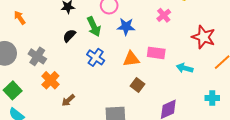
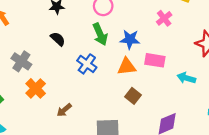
green arrow: (94, 27) -> (100, 34), moved
blue star: (126, 27) -> (130, 39), moved
black semicircle: (69, 36) -> (58, 39), turned 88
brown arrow: (68, 100) -> (64, 110), moved

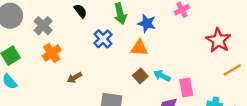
pink rectangle: (155, 60) -> (186, 88), moved, turned 60
cyan arrow: (186, 78) -> (162, 76), moved

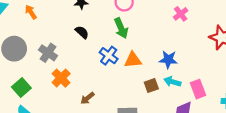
blue star: (147, 23) -> (168, 60), moved
orange triangle: (139, 48) -> (133, 60), moved
brown square: (140, 76) -> (151, 85), turned 32

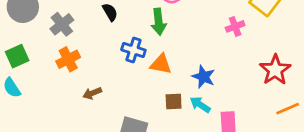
blue cross: (109, 56) -> (133, 50), turned -36

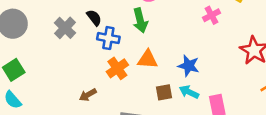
gray cross: (62, 24) -> (65, 28), moved
blue cross: (133, 50) -> (108, 38), moved
orange cross: (68, 59) -> (117, 68), moved

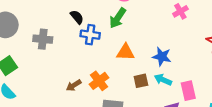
green arrow: (140, 20) -> (118, 18), turned 50
gray cross: (65, 28) -> (43, 39), moved, turned -36
orange cross: (117, 68) -> (99, 81), moved

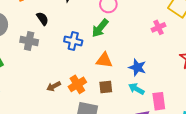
black semicircle: (77, 17) -> (42, 19), moved
brown square: (141, 81) -> (106, 87), moved

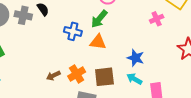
gray cross: (29, 41) -> (23, 15), moved
orange triangle: (104, 60) -> (98, 42), moved
brown square: (106, 87) -> (104, 77), size x1.5

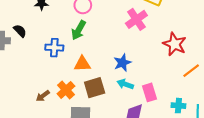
pink cross: (157, 19) -> (136, 19), size x1.5
orange triangle: (98, 42) -> (82, 64), moved
blue star: (136, 58) -> (122, 63), turned -30

